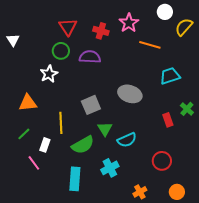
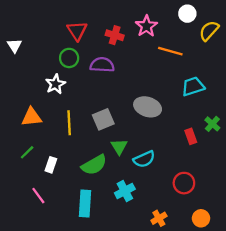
yellow line: (61, 123) -> (69, 123), moved
pink line: (34, 163) -> (38, 196), moved

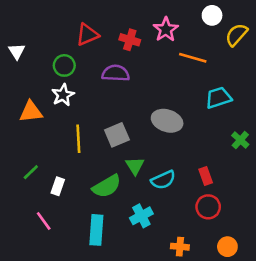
red triangle: (77, 31) -> (87, 35), turned 40
green circle: (69, 58) -> (64, 65), moved
orange triangle: (32, 117) -> (31, 112), moved
red rectangle: (191, 136) -> (206, 176), moved
orange cross: (159, 218) -> (180, 247), turned 35

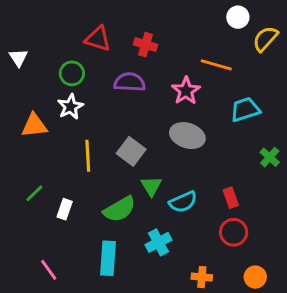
pink star: (166, 29) -> (186, 91), moved
red triangle: (87, 35) -> (98, 39), turned 40
gray square: (117, 135) -> (131, 151), turned -30
pink line: (44, 221) -> (49, 270), moved

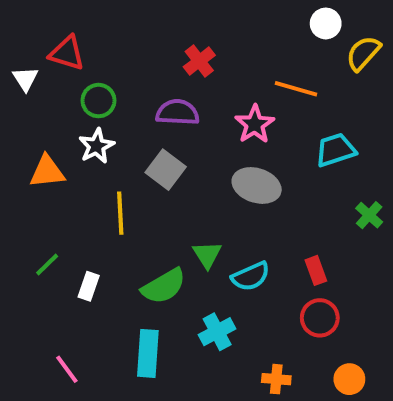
red triangle: (98, 39) -> (67, 53), moved
red cross: (146, 45) -> (199, 61), turned 35
gray square: (131, 151) -> (166, 170), moved

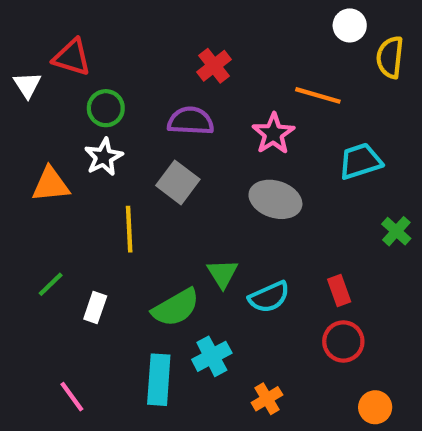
yellow semicircle: (363, 53) -> (390, 57), turned -36
cyan cross: (217, 332) -> (212, 356), moved
orange cross: (276, 379) -> (267, 399), moved, turned -36

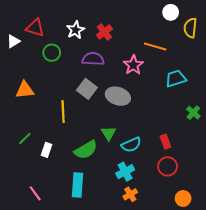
white triangle: (27, 85) -> (13, 41), turned 32
white star: (104, 157) -> (75, 30), moved
gray ellipse: (275, 199) -> (118, 96), moved
cyan cross: (212, 356) -> (125, 172), moved

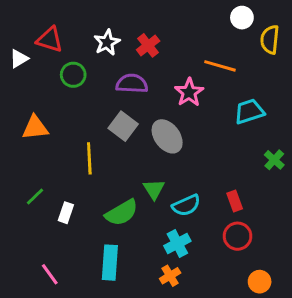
gray ellipse: (118, 96) -> (167, 136), turned 35
orange cross: (130, 194) -> (170, 276), moved

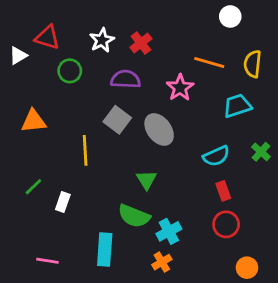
yellow semicircle: (270, 40) -> (253, 64), moved
cyan semicircle: (186, 205) -> (216, 156), moved
green semicircle: (122, 213) -> (134, 216), moved, turned 52
pink line: (50, 274) -> (47, 261), turned -45

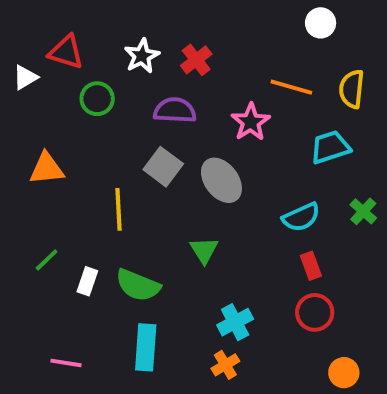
green semicircle: (134, 216) -> (138, 285), moved

